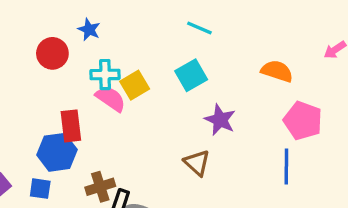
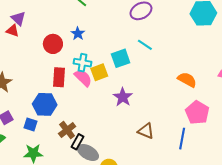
cyan square: (191, 75) -> (121, 58), moved
purple star: (220, 120) -> (123, 97), moved
red rectangle: (71, 126) -> (59, 77), moved
brown triangle: (197, 163) -> (146, 131), moved, turned -30
brown cross: (100, 187) -> (67, 130), turned -30

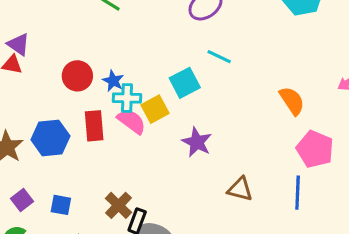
blue star: (78, 34) -> (113, 81), moved
orange semicircle: (187, 80) -> (292, 101), turned 36
blue hexagon: (45, 104) -> (50, 138), moved

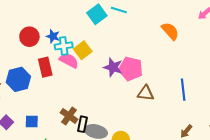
cyan square: (185, 83) -> (97, 14), moved
pink pentagon: (315, 149) -> (131, 69), moved

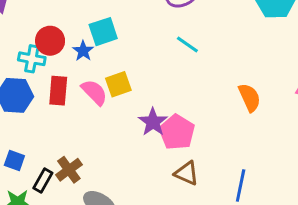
cyan square: (97, 14) -> (103, 32), moved
cyan cross: (64, 46) -> (32, 59), moved
black rectangle: (83, 124) -> (43, 180), moved

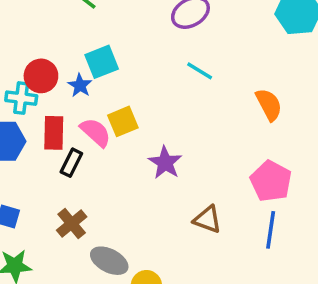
orange semicircle: (250, 98) -> (269, 105), moved
pink pentagon: (177, 132) -> (271, 181), moved
black rectangle: (43, 180) -> (71, 163), moved

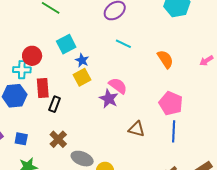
blue star: (80, 85) -> (82, 60), moved
pink semicircle: (96, 132) -> (118, 86), moved

